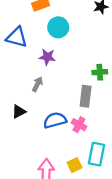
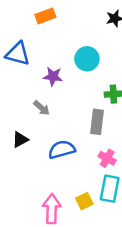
cyan circle: (58, 27) -> (87, 59), moved
gray arrow: (37, 84) -> (42, 108), turned 104
pink cross: (79, 125) -> (107, 158), moved

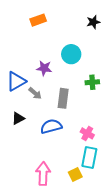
blue triangle: (18, 54) -> (16, 81), moved, turned -45
gray rectangle: (97, 122) -> (63, 98), moved
yellow square: (84, 201) -> (75, 175), moved

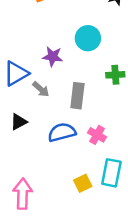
pink cross: (87, 133) -> (97, 135), moved
pink arrow: (43, 174) -> (23, 194), moved
yellow square: (75, 175) -> (83, 183), moved

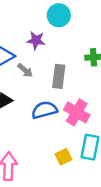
cyan circle: (88, 38) -> (59, 15), moved
pink cross: (97, 135) -> (77, 112), size x1.5

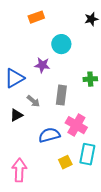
gray arrow: (25, 70) -> (33, 101), moved
blue semicircle: (44, 110) -> (49, 135), moved

